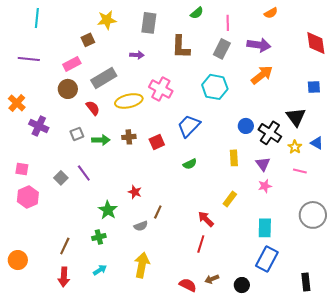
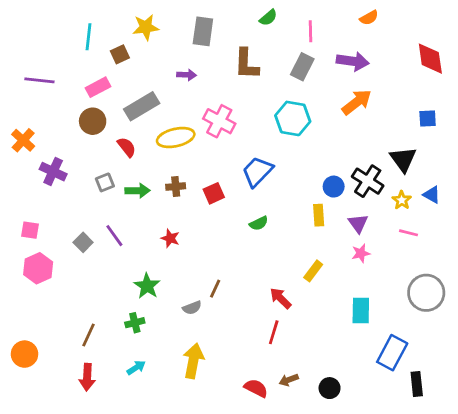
cyan line: (37, 18) -> (89, 37), moved
blue circle: (246, 126) -> (334, 187), moved
red star: (135, 192) -> (170, 238), moved
blue rectangle: (267, 259) -> (392, 353), moved

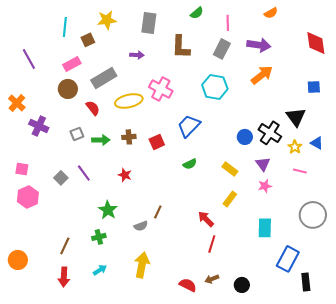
purple line: (39, 80) -> (29, 59), turned 55
yellow rectangle: (319, 215) -> (230, 169), moved, turned -49
red line: (274, 332) -> (212, 244), moved

